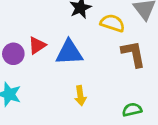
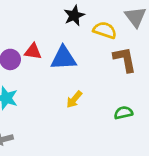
red triangle: (37, 45) -> (33, 51), turned 42
yellow arrow: (80, 96) -> (74, 99), turned 48

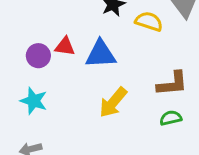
brown L-shape: (125, 59) -> (172, 84), moved, turned 96
yellow arrow: (74, 99) -> (113, 102), size x1.5

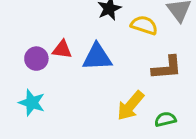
brown L-shape: (172, 84) -> (167, 68), moved
yellow arrow: (113, 102) -> (130, 106), moved

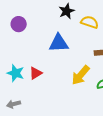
red triangle: (62, 49) -> (36, 73), moved, turned -40
purple circle: (36, 59) -> (19, 24), moved

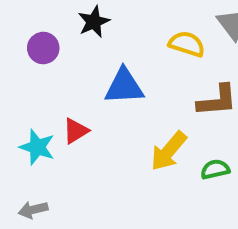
black star: (67, 11) -> (94, 22), moved
red triangle: (36, 73) -> (76, 131), moved

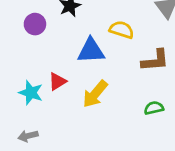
yellow semicircle: (187, 44) -> (122, 30), moved
yellow arrow: (169, 151) -> (95, 94), moved

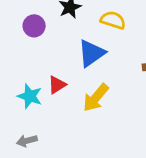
yellow semicircle: (122, 30) -> (113, 20), moved
blue triangle: (91, 51) -> (91, 53), turned -32

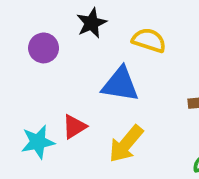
blue triangle: (91, 53) -> (120, 84), turned 44
cyan star: (30, 96) -> (38, 142), turned -30

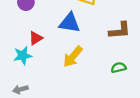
red triangle: (74, 127) -> (36, 38), moved

